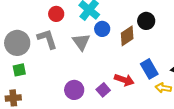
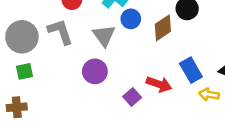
purple circle: (74, 90) -> (95, 71), moved

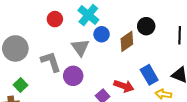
gray L-shape: (60, 32) -> (51, 62), moved
green square: (24, 71) -> (20, 85), moved, turned -32

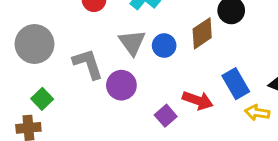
blue circle: (102, 34) -> (164, 46), moved

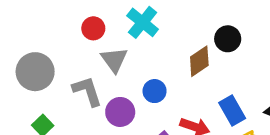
gray triangle: (132, 42) -> (114, 60), moved
blue circle: (164, 46) -> (155, 91), moved

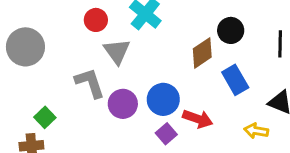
gray circle: (35, 72) -> (25, 47), moved
blue circle: (155, 91) -> (163, 99), moved, size x1.4
blue rectangle: (232, 110) -> (235, 80), moved

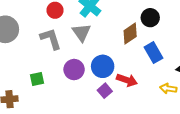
gray triangle: (117, 51) -> (81, 32), moved
gray L-shape: (90, 83) -> (51, 39), moved
green square: (45, 117) -> (37, 79), moved, turned 32

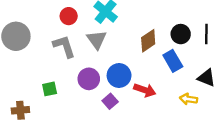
black circle: (150, 18) -> (181, 34), moved
purple square: (105, 91) -> (110, 101), moved

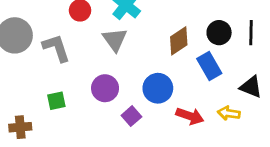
gray L-shape: (64, 46) -> (56, 48), moved
blue circle: (119, 75) -> (158, 88), moved
red arrow: (145, 90) -> (190, 116), moved

